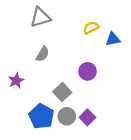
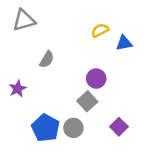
gray triangle: (40, 17) -> (24, 20), moved
gray square: (62, 92) -> (87, 101), moved
purple square: (87, 117) -> (119, 127), moved

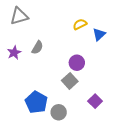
blue triangle: (124, 43) -> (99, 34), turned -32
purple star: (18, 89) -> (14, 53), moved
gray circle: (73, 128) -> (59, 112), moved

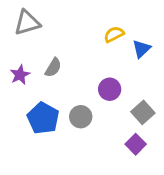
gray square: (70, 81) -> (143, 112), moved
blue pentagon: (36, 102) -> (43, 118), moved
gray circle: (59, 112) -> (81, 117), moved

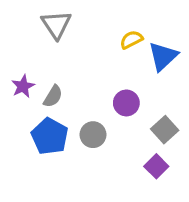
gray triangle: (27, 23) -> (56, 25), moved, turned -48
blue triangle: (141, 49) -> (163, 56), size x1.4
gray semicircle: (53, 68) -> (53, 96), moved

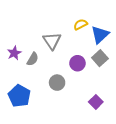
gray triangle: (56, 25) -> (52, 41), moved
gray square: (165, 130) -> (100, 58), moved
blue pentagon: (50, 136) -> (19, 96), moved

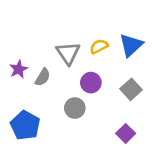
yellow semicircle: (81, 24) -> (99, 46), moved
gray square: (100, 58) -> (131, 89), moved
purple circle: (77, 63) -> (91, 83), moved

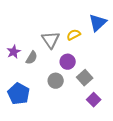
blue triangle: (131, 45) -> (98, 23), moved
gray square: (131, 89) -> (85, 78), moved

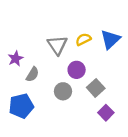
blue triangle: (98, 23) -> (110, 39), moved
gray semicircle: (32, 58) -> (33, 74), moved
blue pentagon: (19, 94) -> (21, 106), turned 30

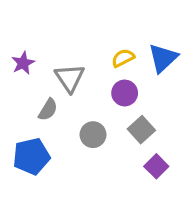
gray triangle: (57, 45) -> (70, 78), moved
purple star: (16, 59) -> (23, 63), moved
purple circle: (77, 70) -> (125, 93), moved

